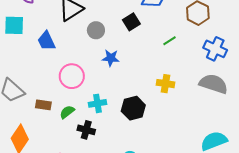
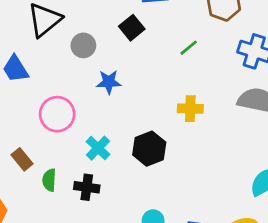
cyan cross: (98, 103) -> (98, 148), turned -30
brown rectangle: (43, 105) -> (22, 159), turned 49
green semicircle: (67, 112) -> (49, 180), moved, turned -42

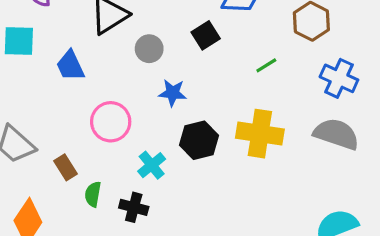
yellow cross: (190, 109) -> (260, 134), size x1.6
black hexagon: (149, 149) -> (199, 140), moved

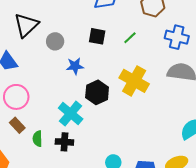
black square: (206, 35) -> (97, 36), moved, turned -36
pink circle: (111, 122) -> (16, 97), moved
yellow cross: (260, 134) -> (134, 81), turned 32
cyan cross: (152, 165) -> (71, 114), size x1.4

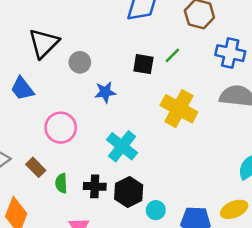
black square: (97, 36) -> (143, 64), moved
black hexagon: (97, 92) -> (129, 192), moved
pink circle: (16, 97) -> (61, 128), moved
cyan cross: (71, 114) -> (122, 146), moved

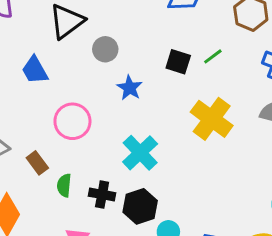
blue star: (105, 92) -> (130, 88), turned 30

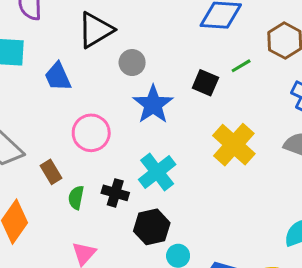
green line: (213, 56) -> (241, 66), moved
blue star: (130, 88) -> (153, 104), size x1.5
black cross: (102, 194) -> (115, 193), moved

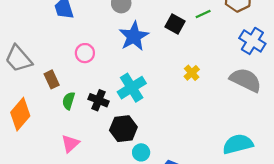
pink circle: (91, 133) -> (85, 53), size x0.7
yellow cross: (234, 145) -> (192, 73), size x0.5

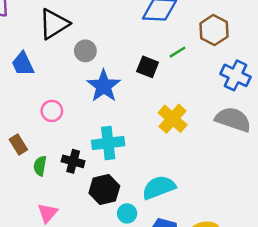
yellow cross: (192, 73) -> (173, 119), size x1.6
cyan cross: (132, 88) -> (108, 143), turned 32
cyan semicircle: (238, 144) -> (159, 187), moved

